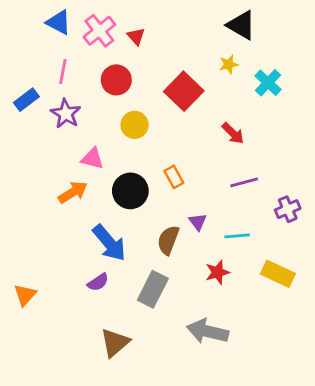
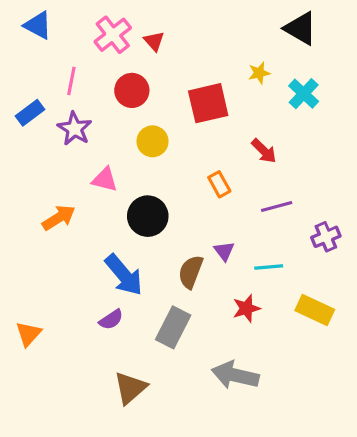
blue triangle: (59, 22) -> (38, 25), moved
black triangle: (241, 25) -> (300, 28), moved
red square: (184, 91) -> (208, 103), turned 33
orange rectangle: (174, 177) -> (219, 184), moved
orange arrow: (73, 192) -> (59, 218), moved

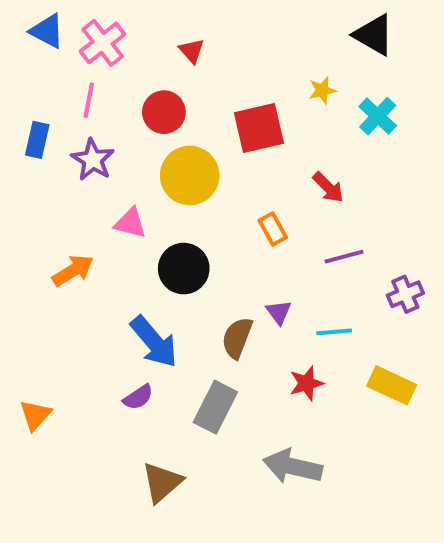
pink cross: (113, 35) -> (103, 43), moved
blue rectangle: (30, 113) -> (37, 140), turned -40
yellow circle: (153, 141) -> (190, 175), size x1.5

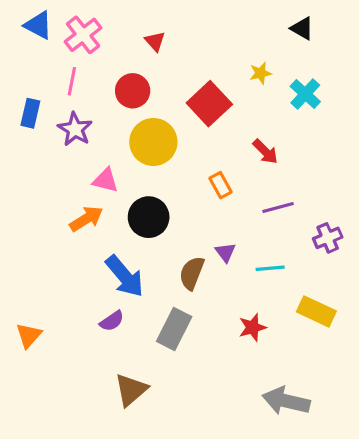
black triangle: (374, 35) -> (302, 28), size x0.7
red square: (259, 128) -> (209, 104), turned -30
orange arrow: (73, 271) -> (86, 219), moved
red star: (306, 383) -> (252, 327), moved
gray arrow: (293, 466) -> (286, 401), moved

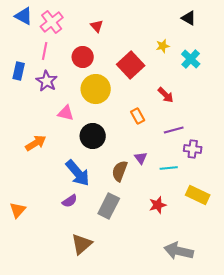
orange arrow: (86, 219) -> (36, 143), moved
purple cross: (328, 238) -> (193, 149), moved, turned 30

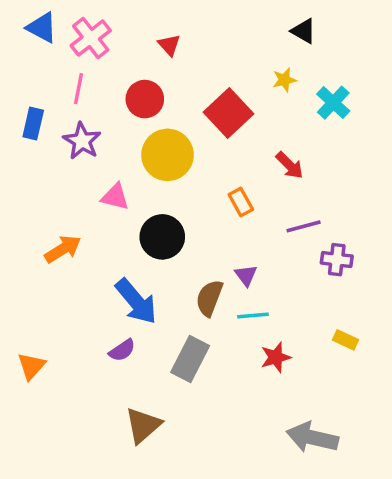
black triangle: (189, 18) -> (304, 31), moved
cyan line: (169, 168) -> (253, 315), moved
yellow rectangle: (198, 195) -> (345, 340), size x0.6

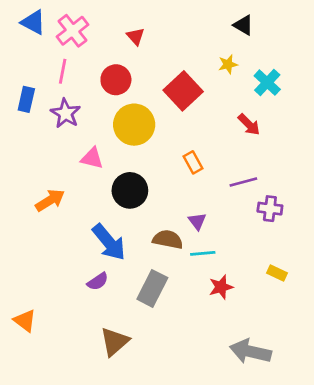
red arrow: (290, 165) -> (249, 125), moved
brown semicircle: (209, 298) -> (168, 239), turned 80
orange triangle: (31, 366) -> (25, 321), moved, turned -35

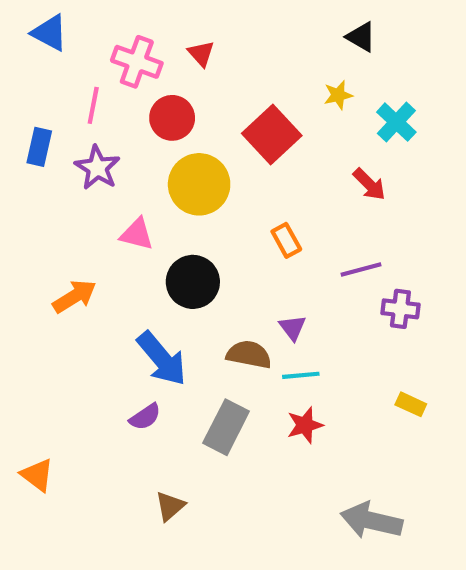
pink cross: (72, 31) -> (137, 62), moved, turned -32
red star: (221, 287) -> (305, 425), moved
brown triangle: (115, 342) -> (170, 506), size x0.7

